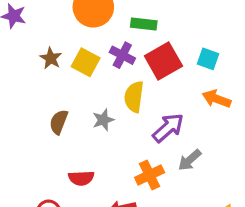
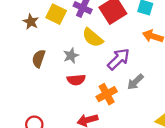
brown star: (51, 58) -> (31, 22), moved
yellow semicircle: (134, 97) -> (93, 38), turned -55
red semicircle: (81, 178) -> (76, 80), moved

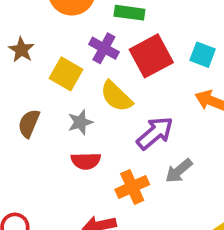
yellow square: (56, 14) -> (66, 74), moved
brown star: (31, 22) -> (21, 50), moved

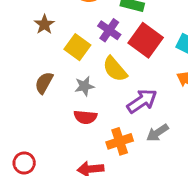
red square: (151, 56) -> (146, 40), turned -32

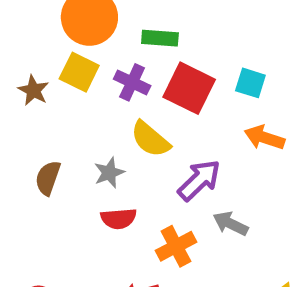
yellow square: (77, 47) -> (79, 72), moved
gray arrow: (157, 133) -> (230, 224), turned 70

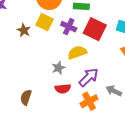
yellow semicircle: (150, 139) -> (77, 52), turned 120
brown semicircle: (48, 178) -> (26, 97), moved
purple arrow: (199, 180) -> (89, 77), moved

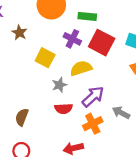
yellow square: (45, 22) -> (45, 58), moved
brown star: (24, 30) -> (19, 33), moved

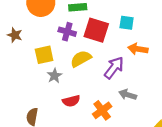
yellow square: (45, 58) -> (44, 55), turned -30
gray star: (59, 85) -> (54, 76), moved
purple arrow: (93, 97) -> (114, 68), moved

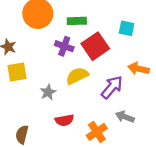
cyan square: (127, 23) -> (127, 28), moved
red square: (96, 30) -> (95, 46), turned 35
yellow square: (44, 55) -> (17, 72), moved

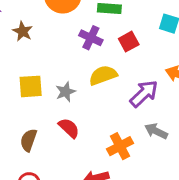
red square: (95, 46) -> (129, 42), size x0.6
yellow square: (17, 72) -> (31, 86), moved
red semicircle: (64, 120) -> (69, 128), moved, turned -132

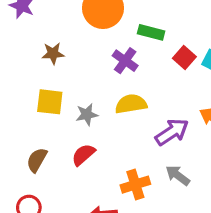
brown star: (23, 31) -> (53, 53), moved, turned 30
red square: (129, 42) -> (184, 57), moved, turned -30
red semicircle: (69, 128) -> (83, 155), turned -95

